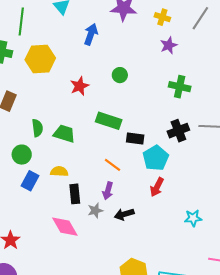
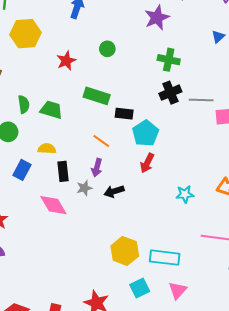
purple star: (169, 45) -> (157, 18), size x1.4
black cross: (178, 131) -> (170, 93), moved
blue rectangle: (30, 181) -> (22, 170), moved

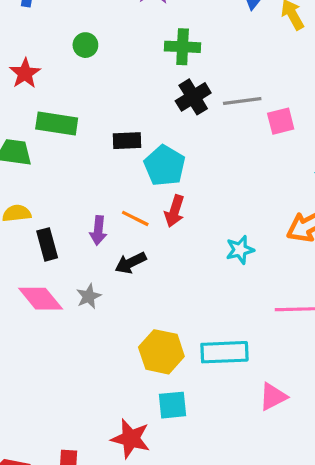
green rectangle: (97, 96) -> (57, 124), moved
orange line: (101, 141) -> (135, 218), moved
gray star: (84, 188) -> (89, 296), moved
cyan square: (140, 288) -> (173, 405), moved, turned 30
pink triangle: (178, 290) -> (273, 397), moved, turned 30

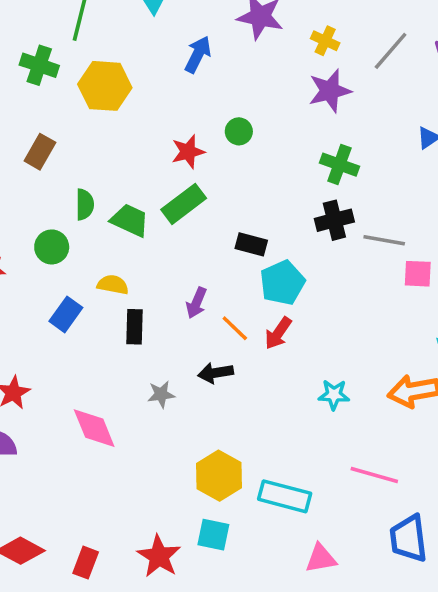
red star: (25, 73) -> (188, 152), moved
green rectangle: (57, 124) -> (184, 204), turned -63
purple arrow: (98, 230) -> (196, 303), moved
pink diamond: (41, 299) -> (94, 428), moved

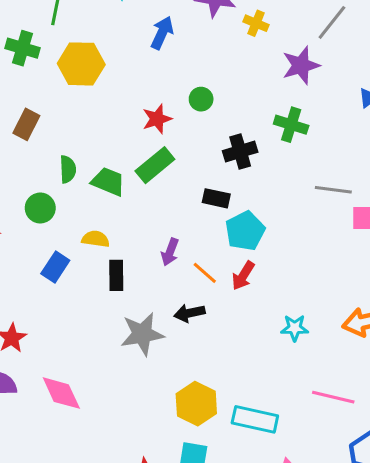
yellow cross: (325, 41) -> (256, 23), moved
purple star: (330, 91) -> (301, 65), moved
black cross: (334, 220) -> (240, 151), moved
gray star: (161, 394) -> (142, 334), size x1.8
pink diamond: (94, 428) -> (61, 393), moved

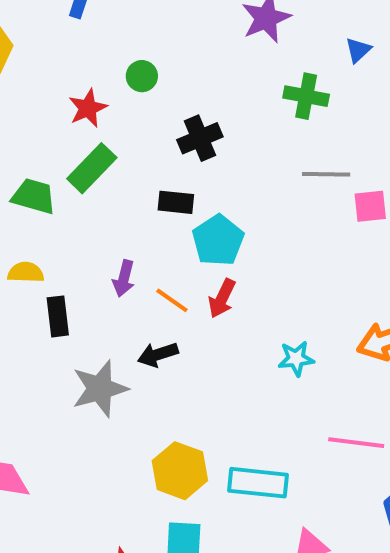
green cross: (291, 125) -> (306, 96), moved

